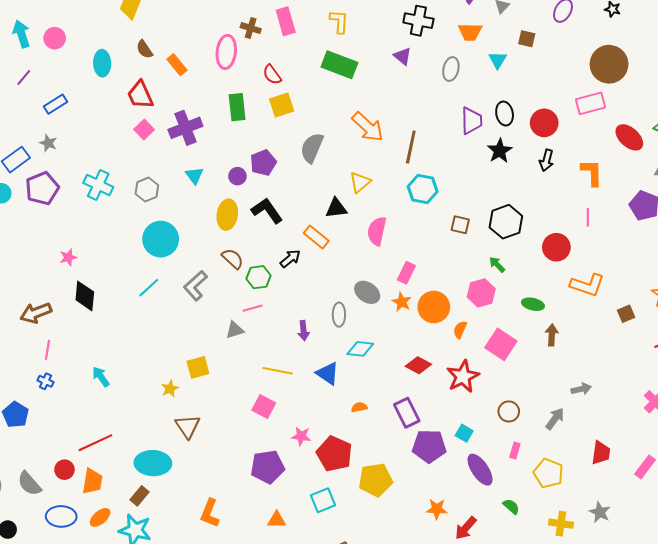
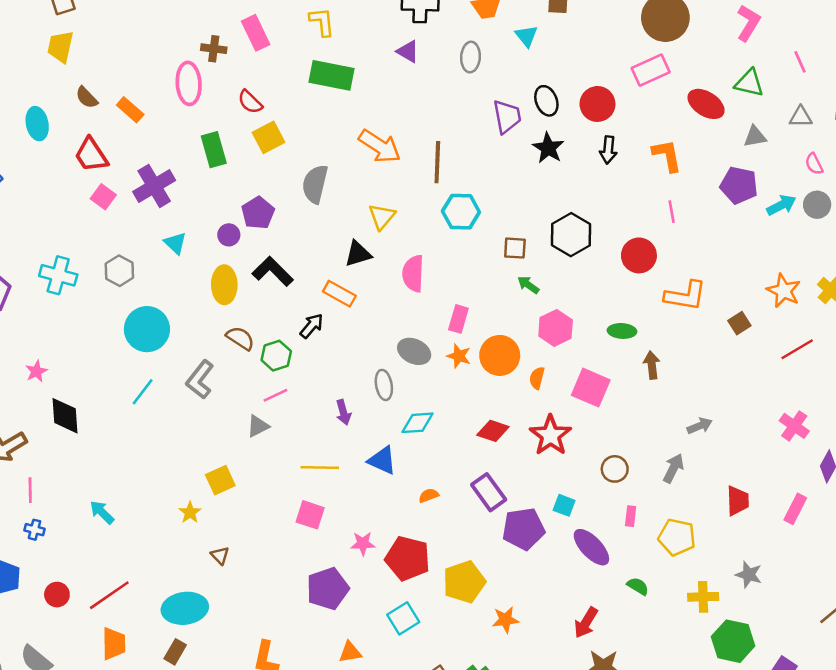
green arrow: (497, 265) -> (528, 285), moved
brown triangle: (188, 426) -> (220, 556), size x0.6
red circle: (64, 470) -> (57, 595), moved
orange star: (437, 509) -> (505, 620), moved

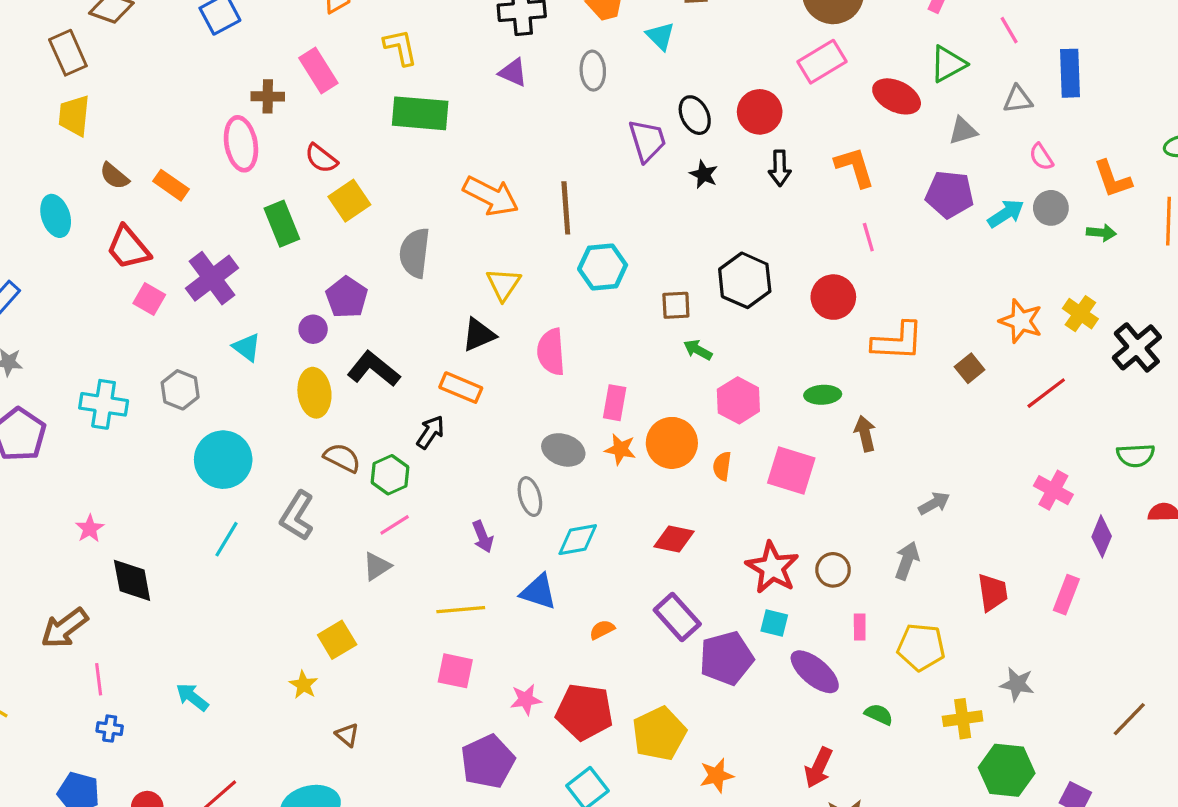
green triangle: (749, 83) -> (948, 64), turned -36
black star: (548, 148) -> (704, 174), size x0.7
red star: (550, 435) -> (772, 568), moved

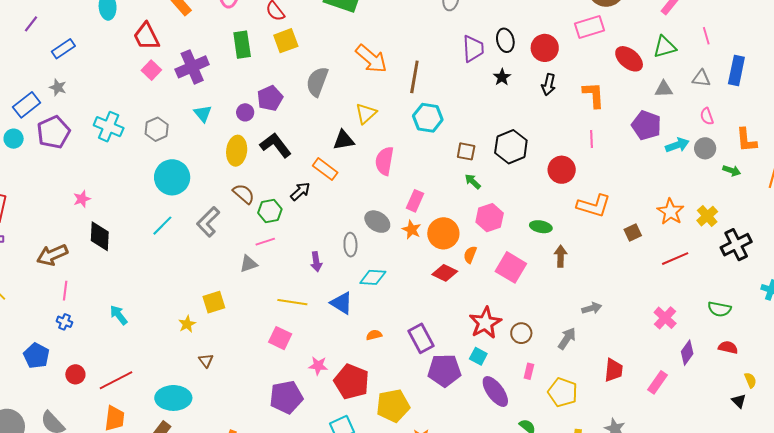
red diamond: (674, 539) -> (445, 273), moved

